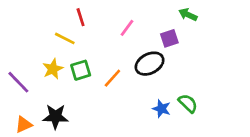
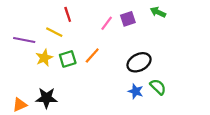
purple square: (169, 38) -> (128, 19), moved
black ellipse: (150, 64) -> (139, 62), moved
orange line: (112, 78) -> (92, 56), moved
purple line: (18, 82) -> (24, 40), moved, turned -35

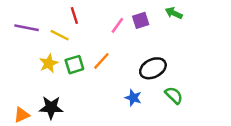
purple line: (24, 40) -> (27, 28), moved
blue star: (136, 91) -> (133, 98), moved

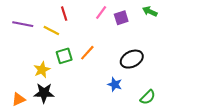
pink line: (117, 25) -> (101, 12), moved
yellow star: (49, 63) -> (42, 70), moved
green semicircle: (174, 95) -> (148, 97), moved, turned 91

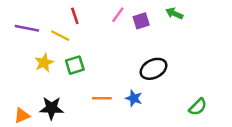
orange line: (87, 53) -> (102, 98), moved, turned 49
yellow star: (42, 70) -> (44, 63), moved
green semicircle: (148, 97) -> (198, 107), moved

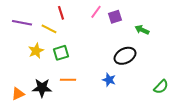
green arrow: (174, 13) -> (142, 30), moved
orange line: (102, 98) -> (68, 80), moved

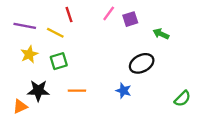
yellow star: (36, 51) -> (29, 54), moved
green square: (61, 53) -> (59, 61), moved
black star: (42, 88) -> (38, 91), moved

